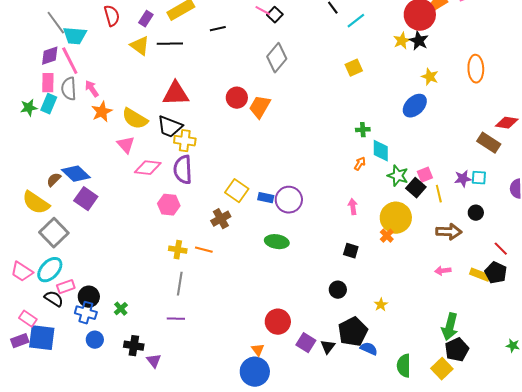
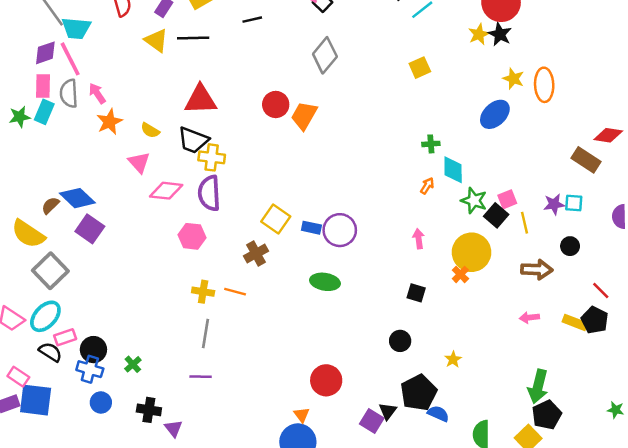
orange ellipse: (476, 69) -> (544, 85), moved
yellow semicircle: (135, 119) -> (150, 130), size x0.6
purple square: (306, 343) -> (372, 421), moved

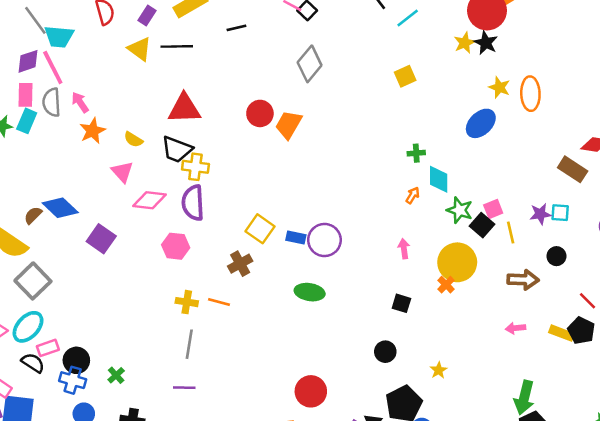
purple square: (90, 229) -> (101, 239), moved

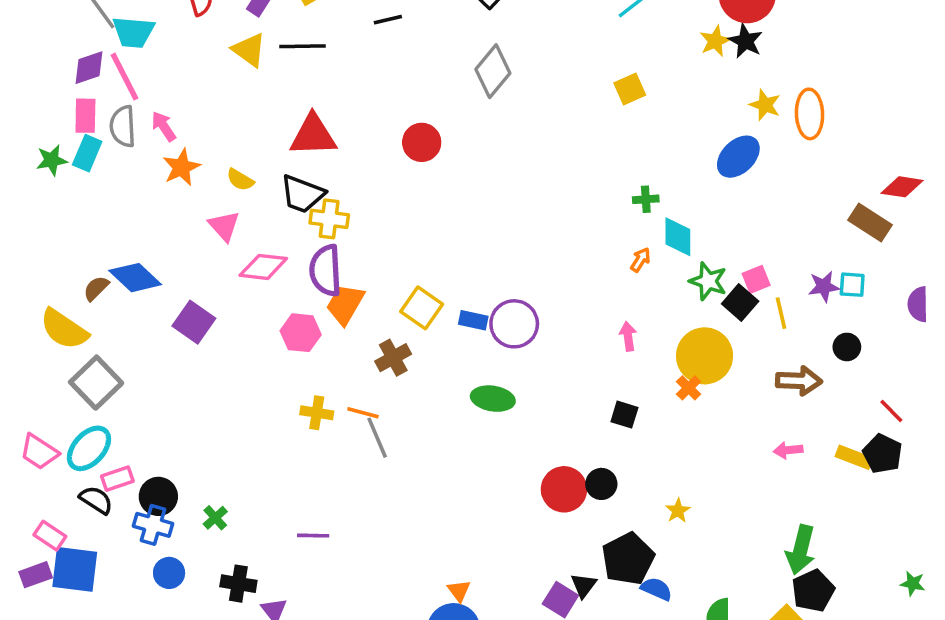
orange trapezoid: (288, 125) -> (345, 304), moved
gray line: (189, 344) -> (377, 438), moved, turned -32
red circle: (311, 391) -> (564, 489), moved

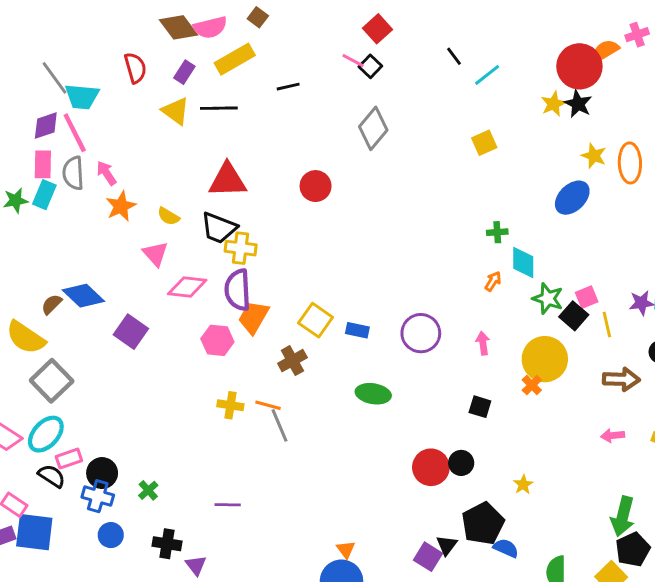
purple circle: (514, 324) -> (421, 333), moved

